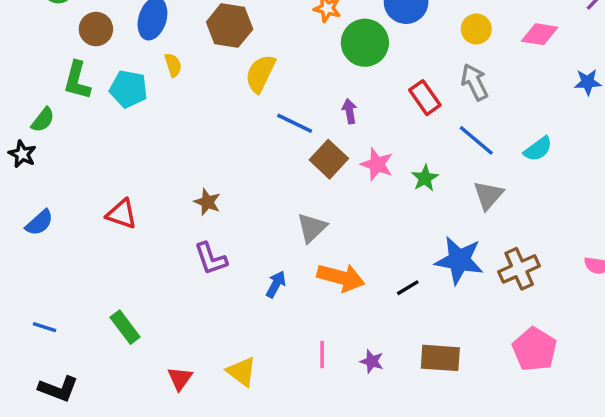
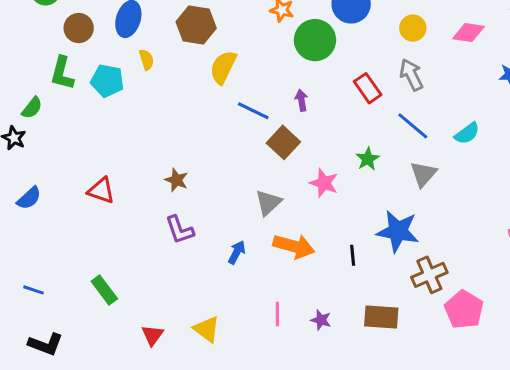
pink star: (377, 164) -> (324, 183), moved
brown cross: (519, 269) -> (429, 275), moved
black line: (408, 288) -> (353, 255), turned -65

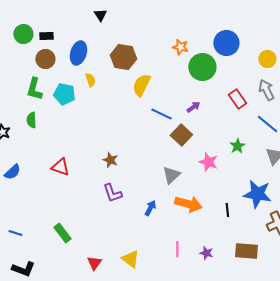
purple arrow: (301, 100) -> (193, 107), turned 64
green semicircle: (32, 108) -> (31, 120), moved, turned 140

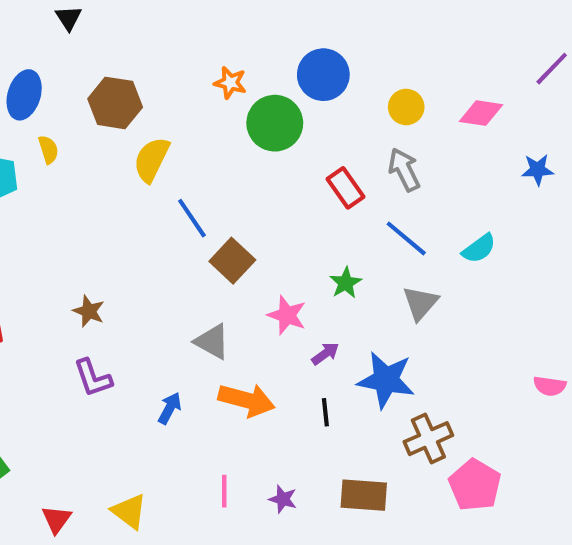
purple arrow: (193, 107) -> (325, 354), moved
blue line: (161, 114) -> (192, 218), turned 30
gray triangle: (171, 175) -> (212, 341), turned -48

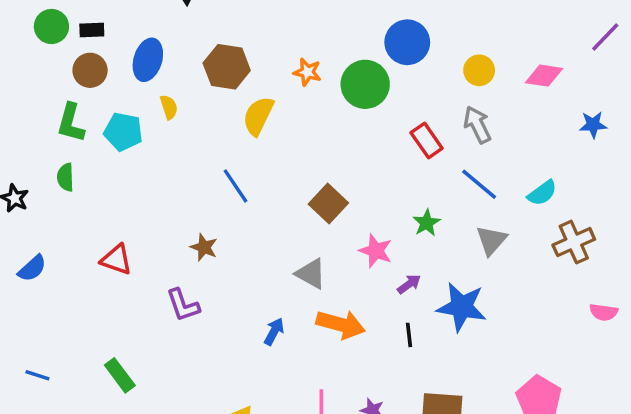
orange star: (230, 83) -> (307, 72), moved
blue line: (192, 218) -> (235, 186), moved
purple L-shape: (93, 378) -> (183, 305), moved
brown cross: (428, 439) -> (574, 242), moved

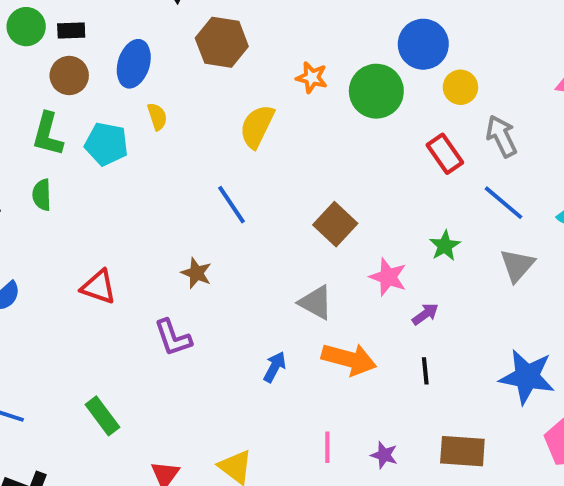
brown hexagon: (227, 67) -> (222, 42), moved
yellow circle: (479, 70) -> (460, 87), moved
blue star: (462, 307) -> (527, 377), moved

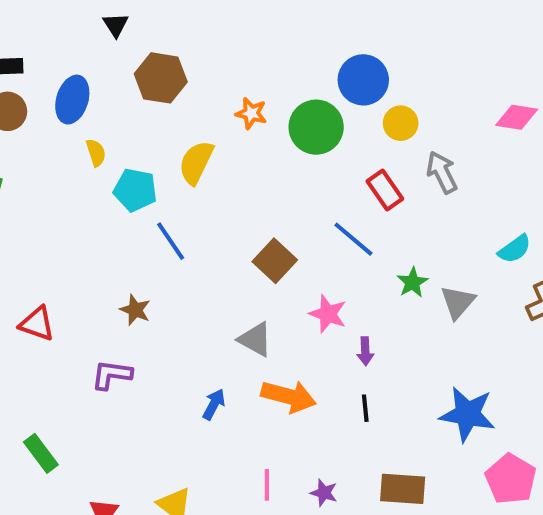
cyan pentagon: (106, 144) -> (135, 190), moved
blue line: (503, 203) -> (353, 239), moved
green star: (445, 246) -> (412, 282), moved
purple arrow: (425, 314) -> (365, 351), turned 124
purple L-shape: (173, 338) -> (112, 375), turned 117

